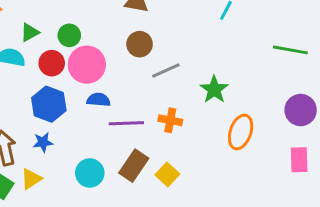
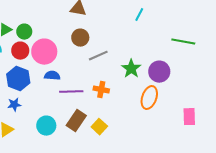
green circle: (69, 35) -> (24, 32), moved
purple circle: (301, 110) -> (159, 72), moved

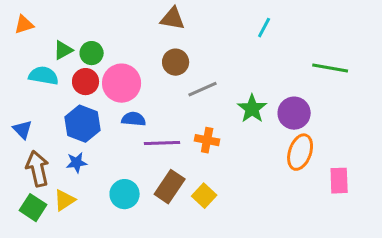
orange ellipse: (149, 98) -> (300, 152), moved

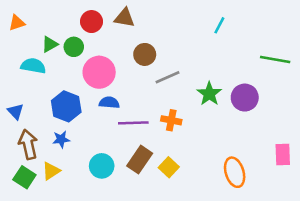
brown triangle: (173, 19) -> (124, 18), moved
red circle: (86, 82) -> (92, 22), moved
orange ellipse: (300, 152) -> (235, 172), moved, turned -36

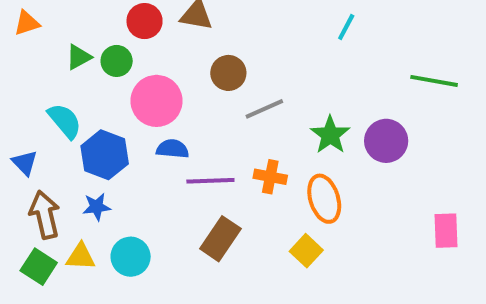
cyan semicircle: (33, 66) -> (65, 121), moved, turned 40
cyan circle: (102, 166) -> (131, 257), moved
yellow square: (169, 167) -> (306, 251), moved
yellow triangle: (51, 171) -> (81, 257), turned 36
orange ellipse: (235, 172) -> (324, 199), moved

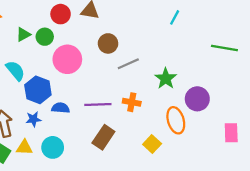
purple circle: (386, 141) -> (197, 99), moved
blue semicircle: (172, 149) -> (61, 108), moved
orange ellipse: (324, 199) -> (176, 120), moved

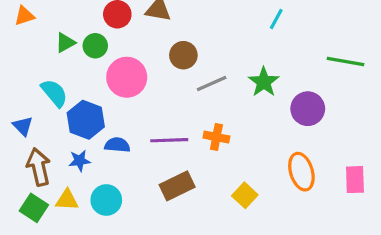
green star: (166, 79) -> (264, 82), moved
purple circle: (197, 99) -> (308, 109), moved
orange ellipse: (176, 120) -> (301, 172), moved
brown rectangle: (103, 137) -> (177, 186), turned 30

